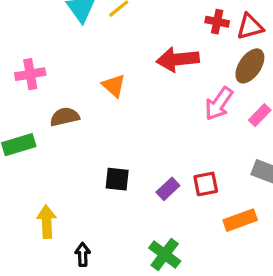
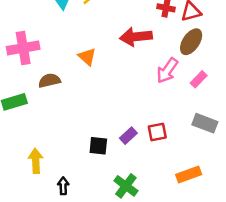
pink cross: (30, 74) -> (23, 48), size x1.4
black square: (117, 179) -> (98, 146), moved
orange rectangle: (240, 220) -> (189, 175), moved

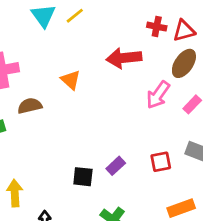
red square: (157, 132) -> (161, 162), moved

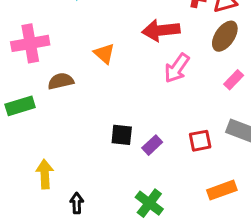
pink arrow: (158, 95) -> (177, 68), moved
black square: (83, 177) -> (122, 135), moved

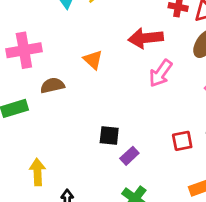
purple rectangle: (152, 145) -> (129, 156), moved

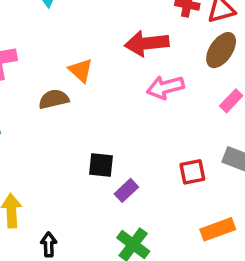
pink arrow: (161, 73) -> (165, 87), turned 40
brown semicircle: (52, 85) -> (54, 99), moved

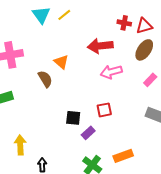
brown semicircle: (54, 99) -> (45, 79), turned 72
red square: (192, 172) -> (104, 110), moved
orange rectangle: (218, 229) -> (123, 156), moved

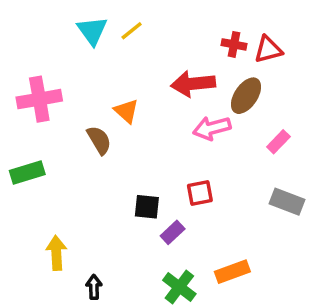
brown ellipse: (144, 50) -> (246, 96), moved

